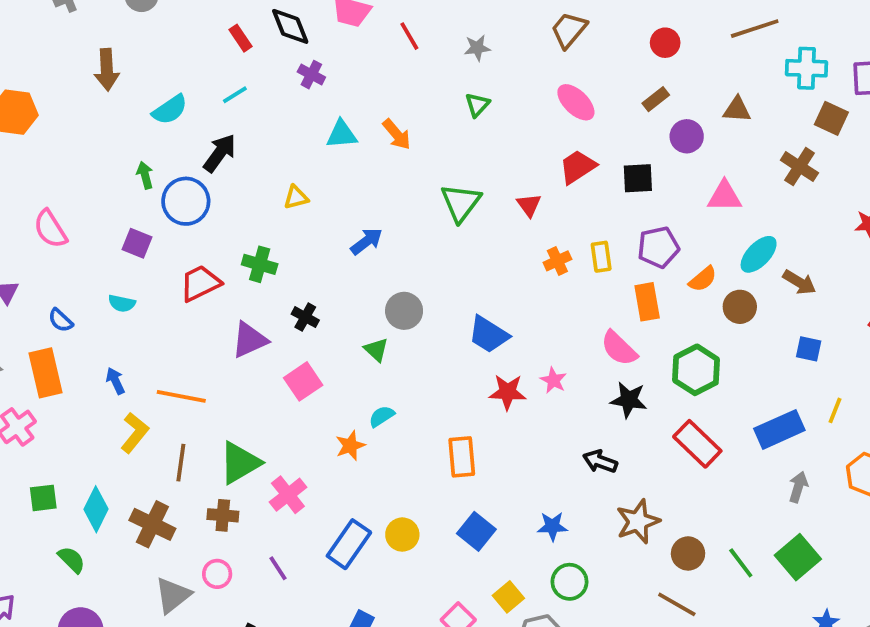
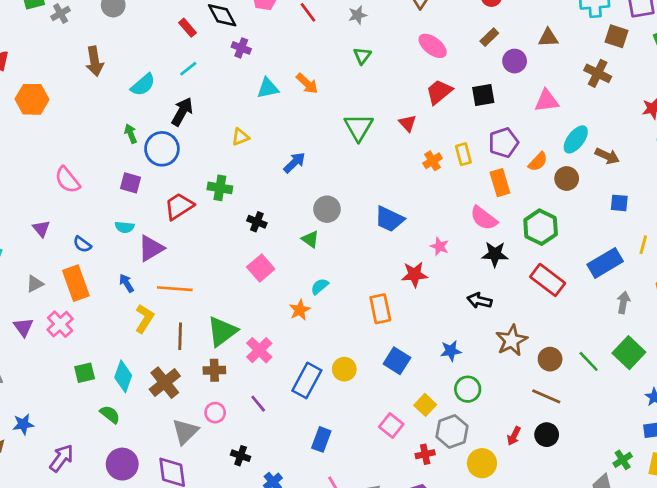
purple triangle: (249, 340) -> (151, 248), moved
red star: (508, 392) -> (414, 274), moved
brown cross: (152, 524) -> (165, 383), turned 32

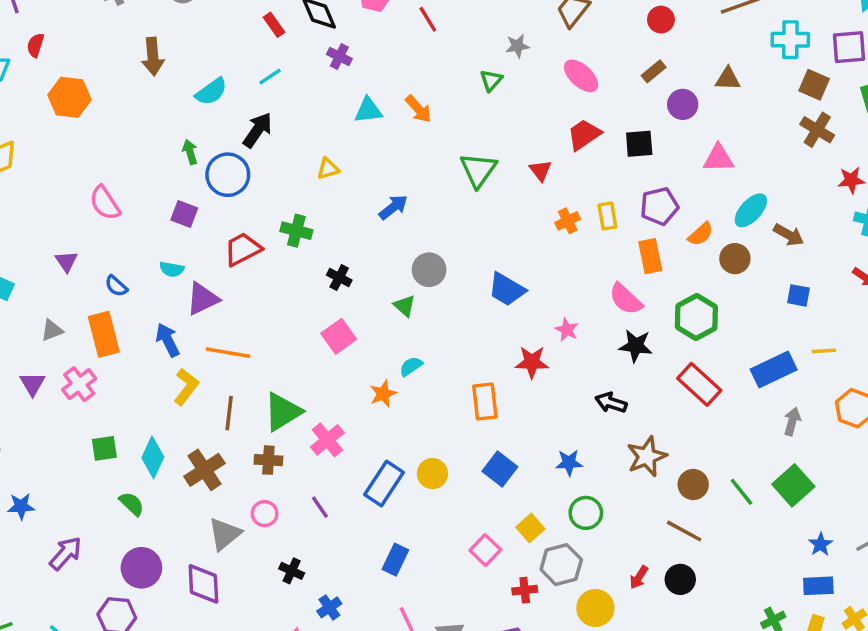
gray star: (358, 15) -> (517, 46), moved
brown cross: (598, 73) -> (817, 130), moved
yellow line: (643, 245) -> (824, 351), turned 66
blue arrow: (126, 283) -> (168, 340), size x1.4

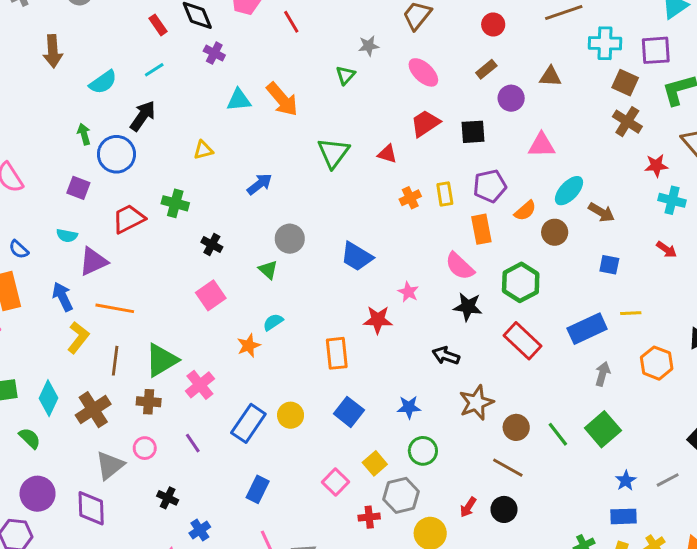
orange arrow: (418, 109) -> (282, 99), size x1.4
red triangle: (540, 171) -> (387, 154), turned -36

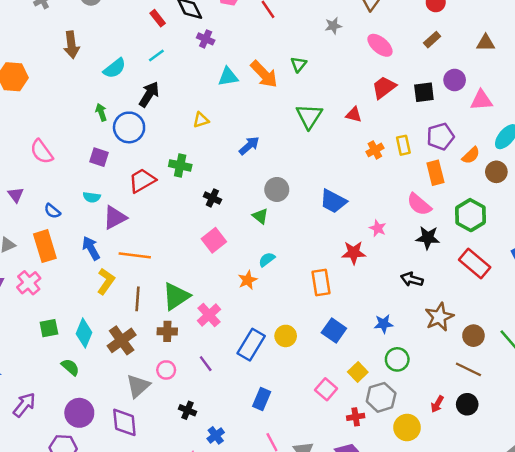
green triangle: (346, 75) -> (299, 64), moved
purple circle: (511, 98) -> (455, 80), moved

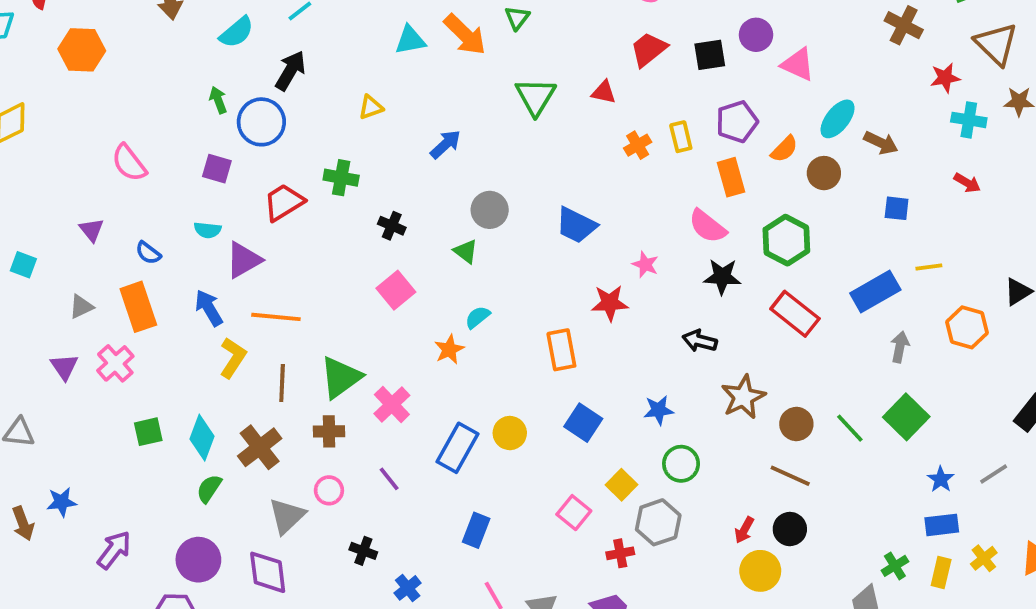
pink triangle: (481, 100) -> (798, 64), turned 30
green semicircle: (70, 367) -> (209, 489), moved, turned -96
yellow circle: (407, 428) -> (760, 571), moved

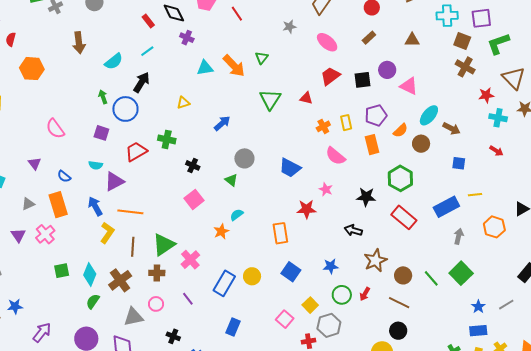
pink semicircle: (708, 226) -> (335, 156), moved
gray triangle: (287, 516) -> (133, 317), turned 30
red arrow: (744, 530) -> (365, 294), moved

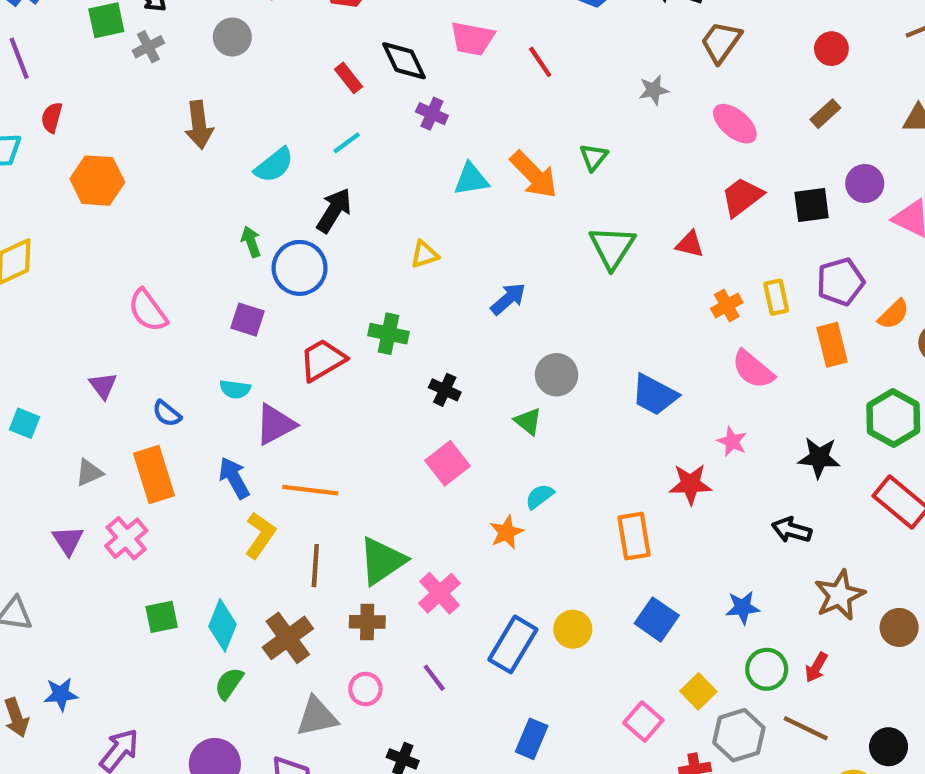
brown line: (399, 303) -> (806, 728), moved

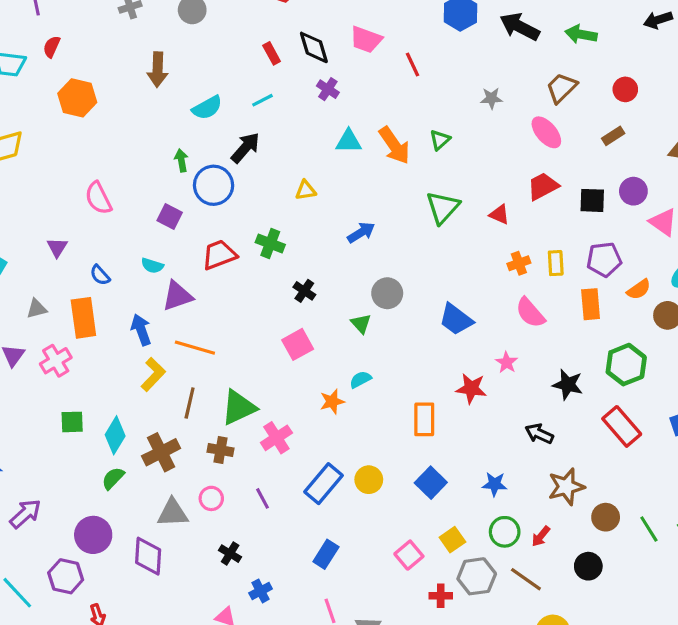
brown trapezoid: (721, 42) -> (562, 88), moved
black circle: (889, 747) -> (588, 566), moved

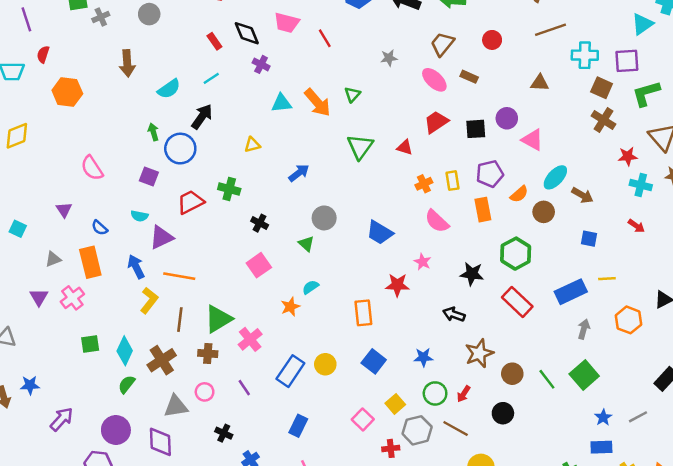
brown rectangle: (613, 136) -> (469, 77), moved, turned 63

